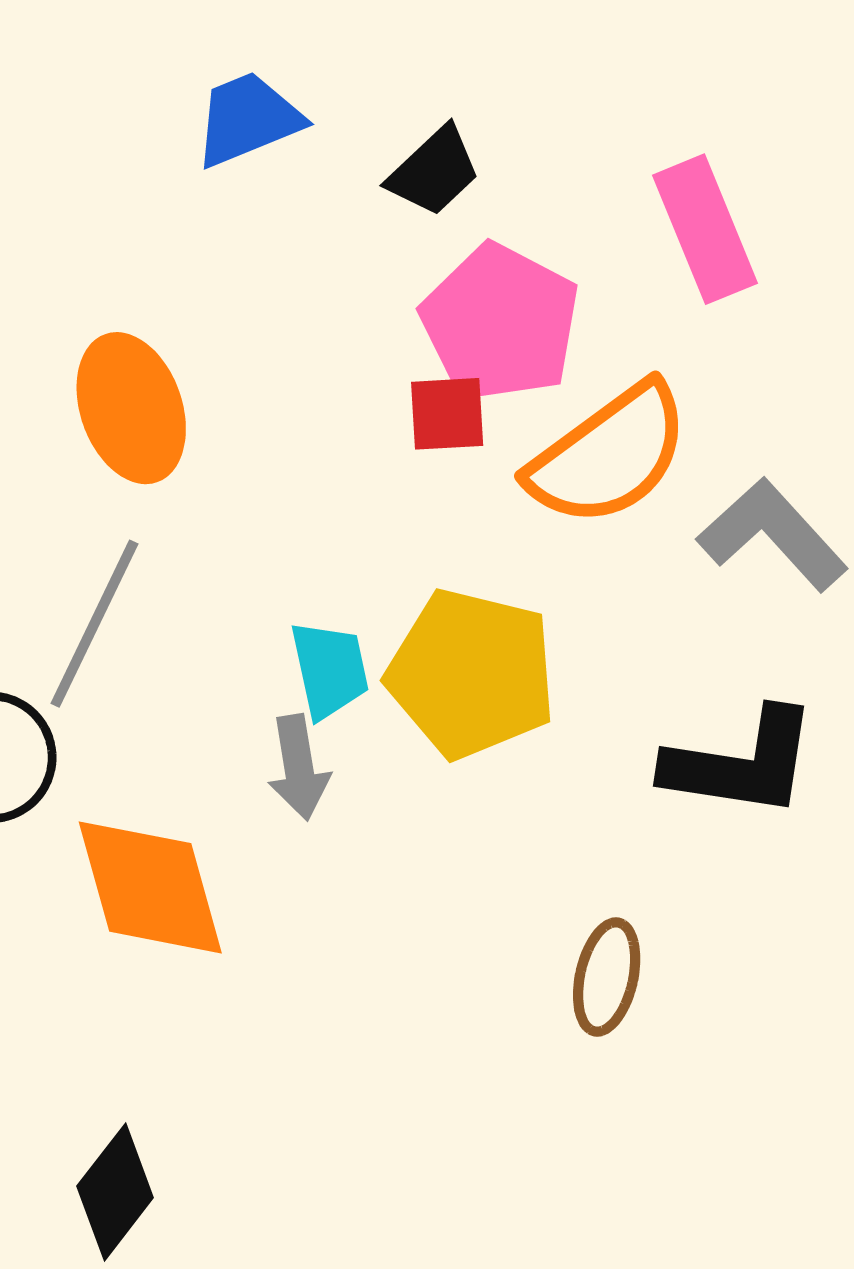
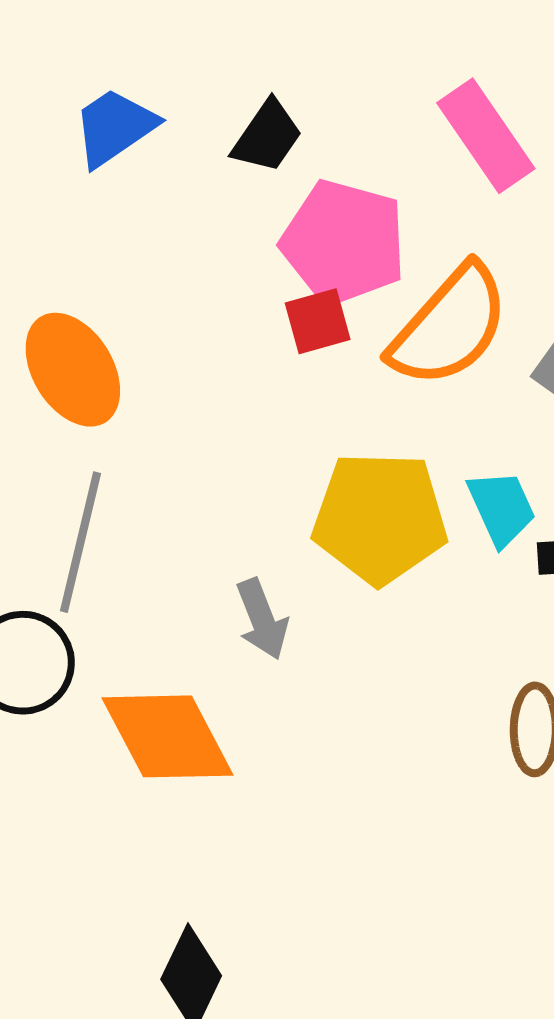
cyan trapezoid: (330, 670) -> (502, 508), moved

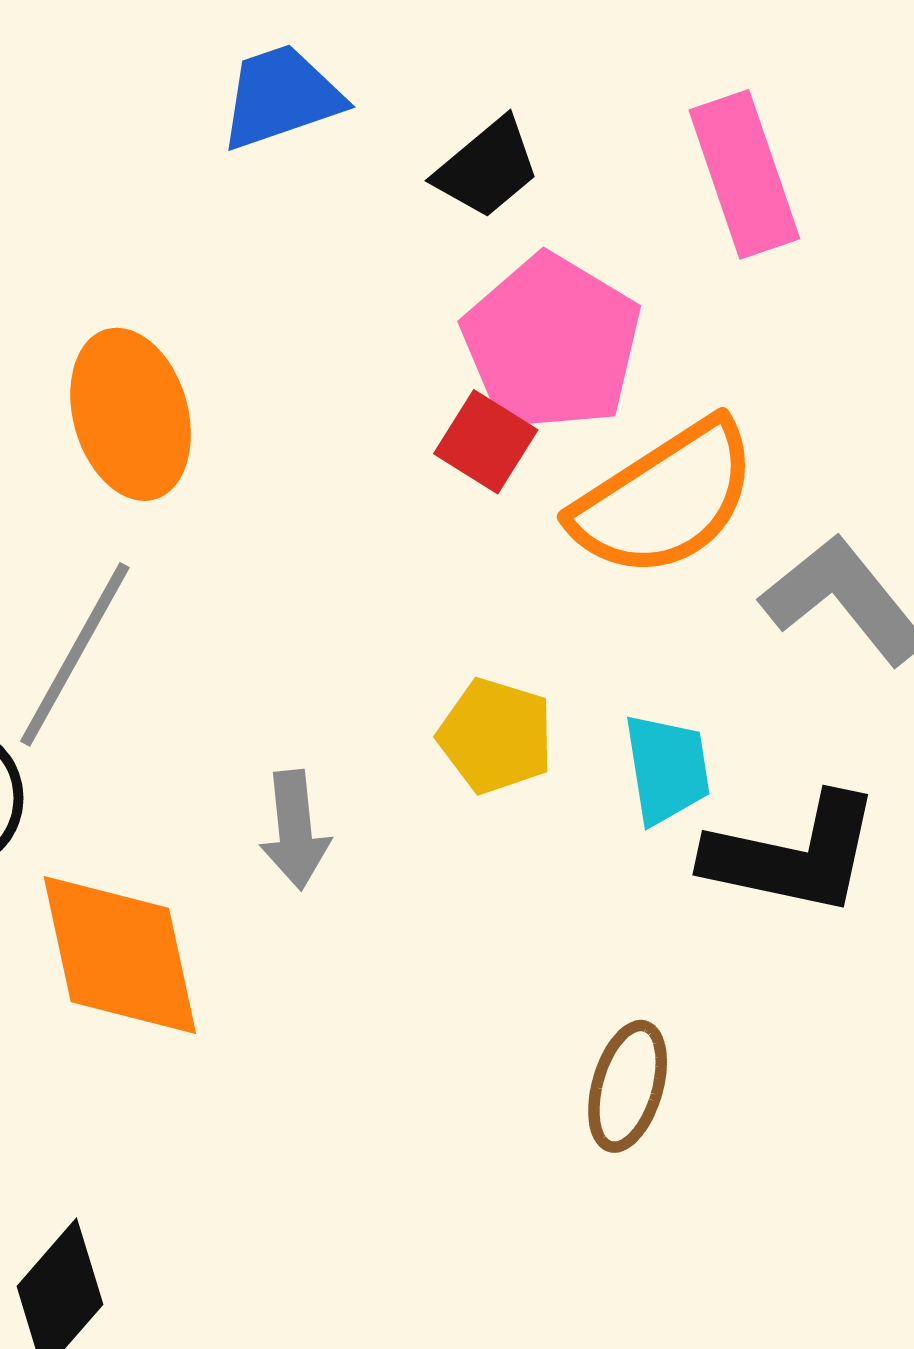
pink rectangle: (486, 136) -> (744, 174), moved
red square: (318, 321) -> (486, 442), turned 32
yellow pentagon: (380, 518) -> (496, 736), size x0.6

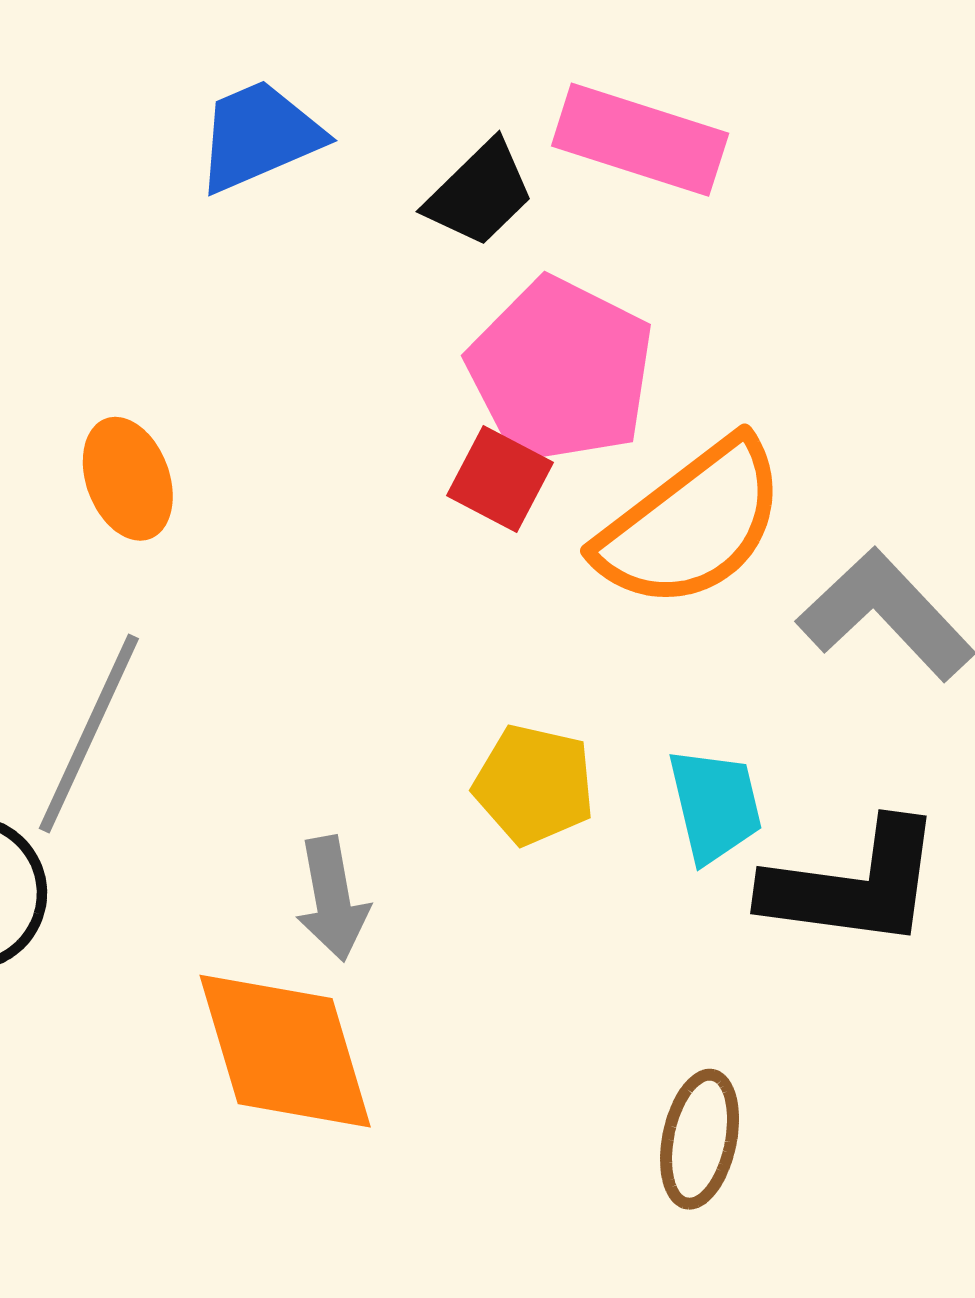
pink rectangle: (744, 174) -> (640, 140), moved, turned -49
orange ellipse: (131, 414) -> (128, 479), size x0.7
orange diamond: (120, 955) -> (285, 1051), moved

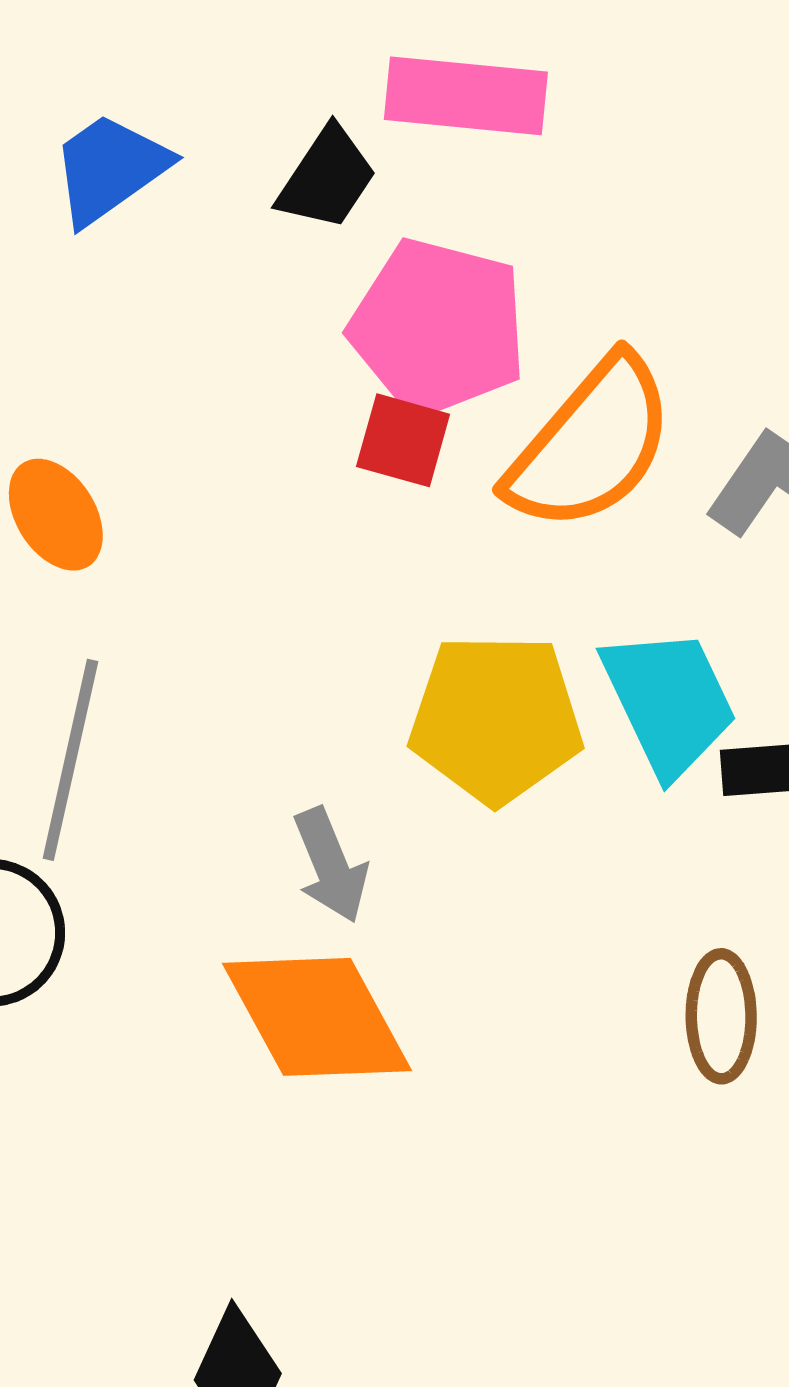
yellow pentagon: (534, 785) -> (496, 719), size x1.5
cyan trapezoid: (715, 805) -> (669, 702), size x1.4

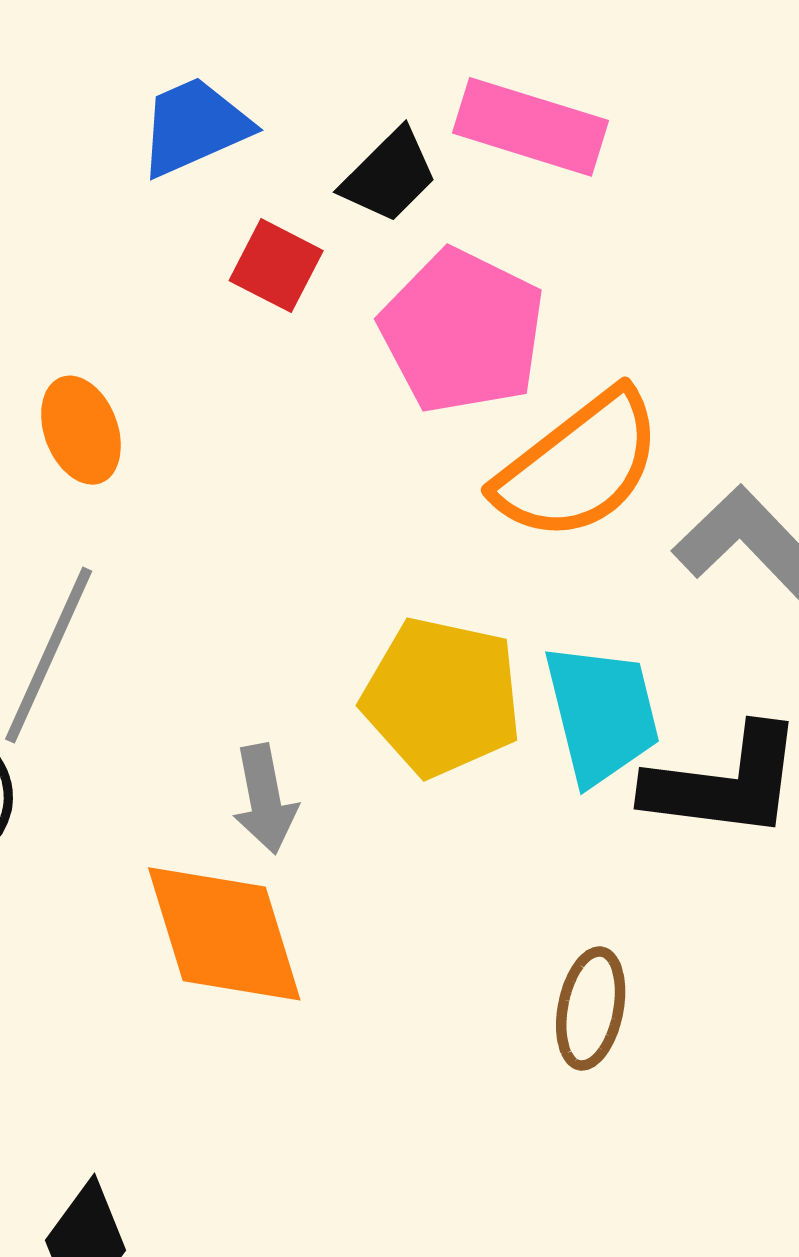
red square: (403, 440) -> (276, 266), moved

